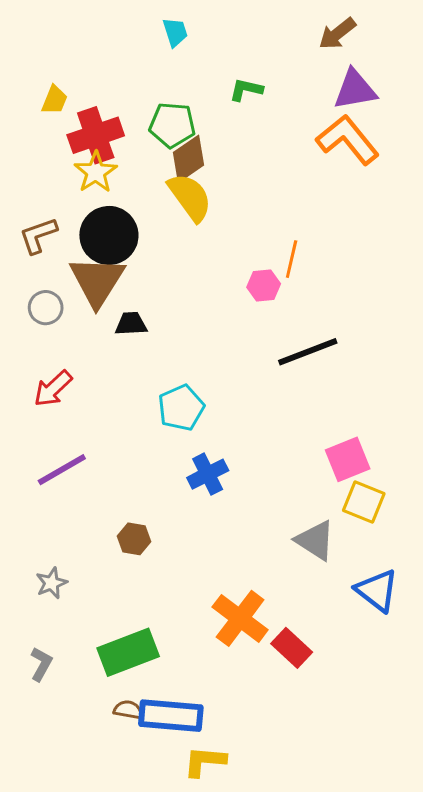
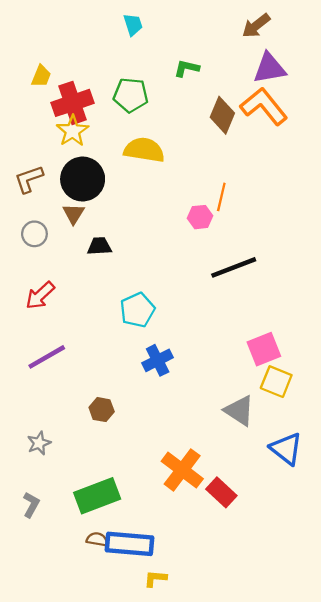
brown diamond: (188, 159) -> (222, 115), moved, turned -33
yellow semicircle: (190, 197) -> (144, 150), turned -45
brown triangle: (97, 281) -> (74, 214), size x0.5
yellow L-shape: (205, 761) -> (155, 579), size x0.7

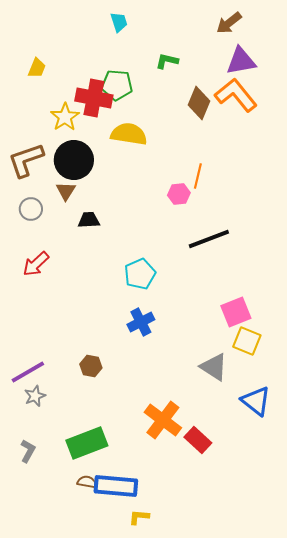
red cross: (73, 103) -> (94, 98), moved, turned 30
brown L-shape: (29, 179) -> (26, 160), size x1.4
cyan pentagon: (137, 310) -> (140, 274), moved
purple line: (47, 357) -> (28, 372), moved

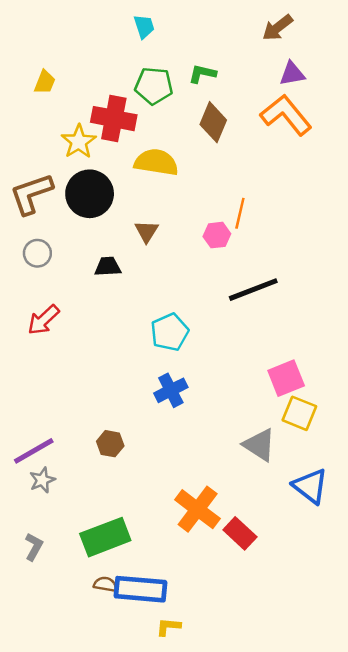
purple triangle: (241, 61) -> (292, 74), size x0.7
green pentagon: (117, 85) -> (154, 86), moved
brown diamond: (199, 103) -> (213, 122), moved
brown triangle: (66, 191) -> (147, 231), moved

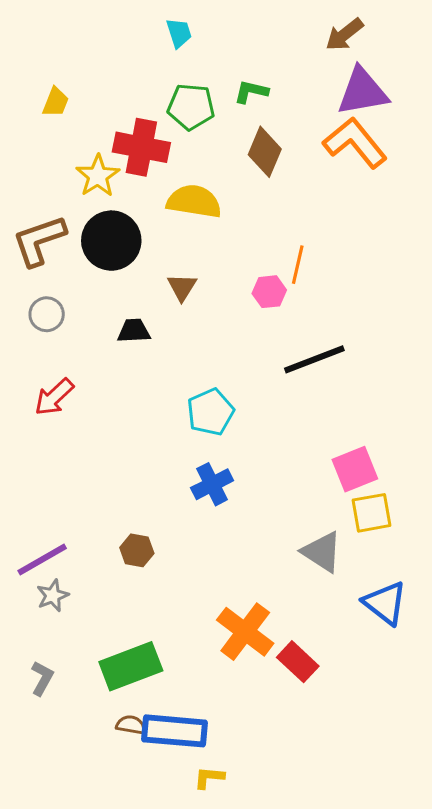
purple triangle: (292, 74) -> (362, 92), size x1.6
yellow square: (299, 413) -> (372, 513), turned -32

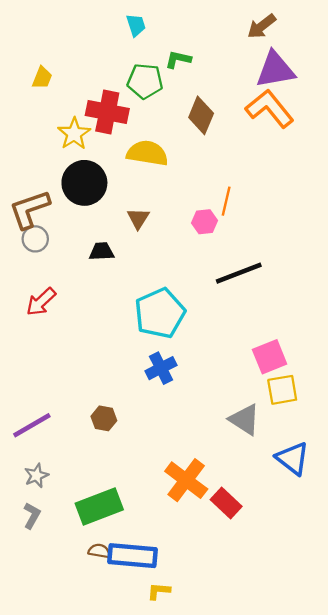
green L-shape: (251, 92) -> (178, 59), moved
brown L-shape: (39, 241) -> (30, 209), moved
cyan pentagon: (211, 412) -> (160, 313), size x1.4
gray star: (53, 596) -> (36, 476), moved

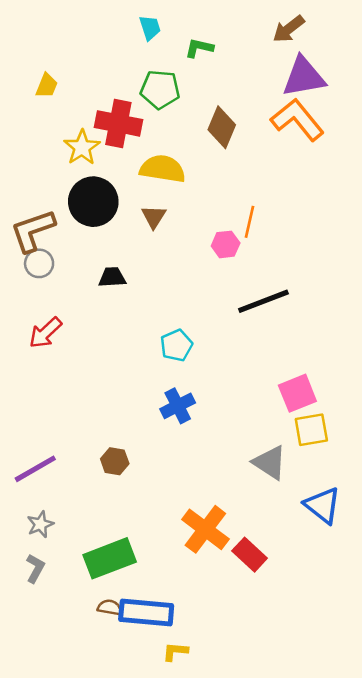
green L-shape: (178, 59) -> (199, 48), moved
brown triangle: (138, 218) -> (154, 217), moved
cyan pentagon: (160, 313) -> (176, 345), size x0.6

